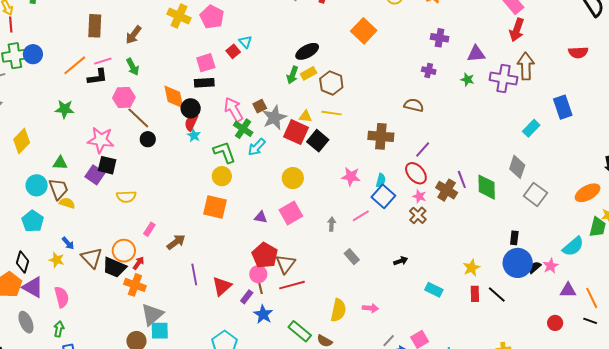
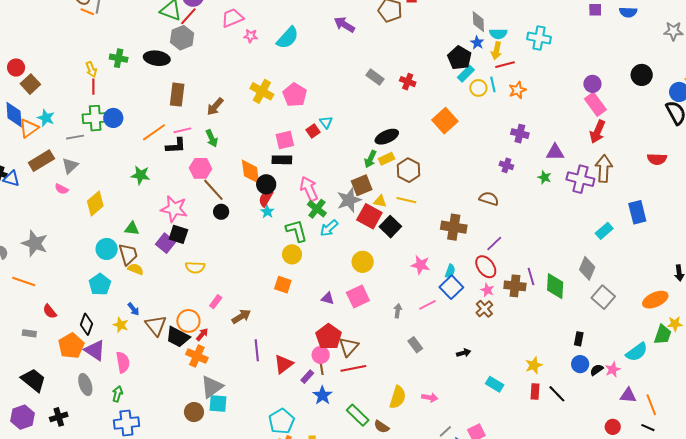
brown square: (260, 106) -> (362, 185), moved, size x1.5
brown cross: (447, 190) -> (515, 286), turned -30
orange square: (215, 207) -> (283, 285), size x0.7
blue circle: (518, 263) -> (580, 364), size x0.6

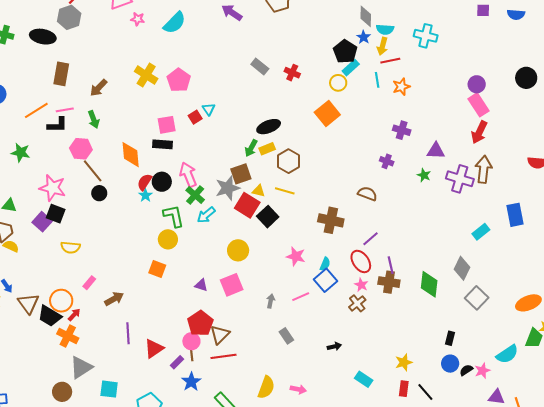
yellow circle: (478, 88) -> (338, 83), moved
black circle: (266, 184) -> (162, 182), moved
purple line: (531, 276) -> (391, 265), moved
cyan square: (218, 403) -> (109, 389), moved

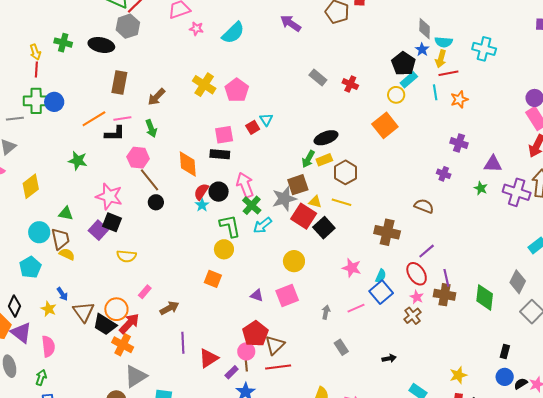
red arrow: (74, 315) -> (129, 324), size x1.6

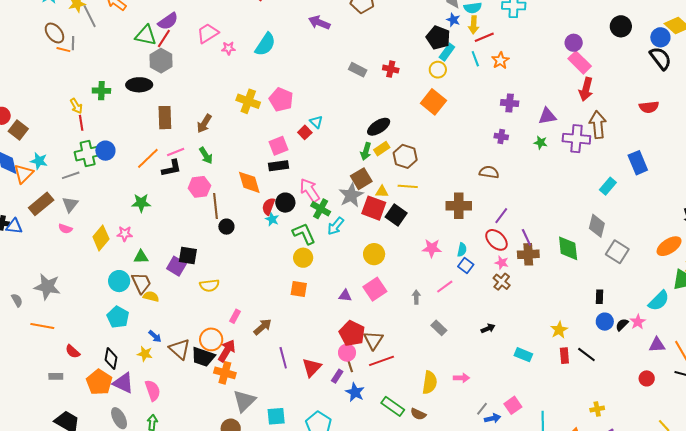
brown line: (150, 180) -> (215, 206), turned 45
pink star: (109, 196) -> (125, 234), moved, size x0.6
blue square: (381, 292) -> (466, 265), size x0.7

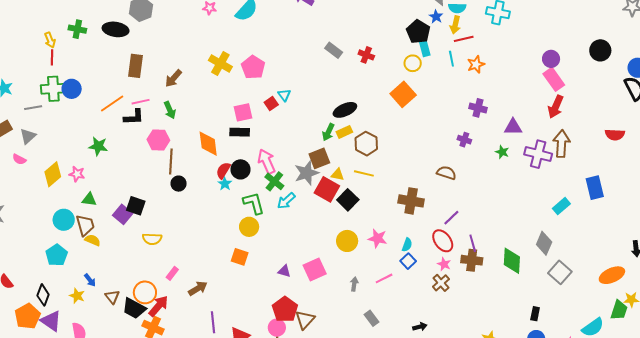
cyan rectangle: (447, 52) -> (424, 47), turned -60
yellow circle: (374, 254) -> (347, 241), moved
brown triangle: (180, 349) -> (112, 297), size x0.7

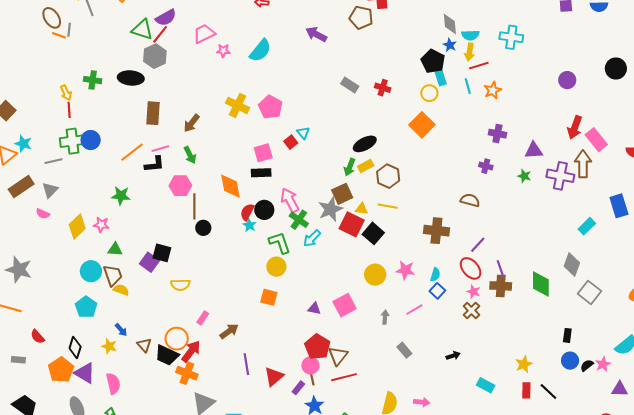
pink rectangle: (554, 79) -> (596, 140), moved

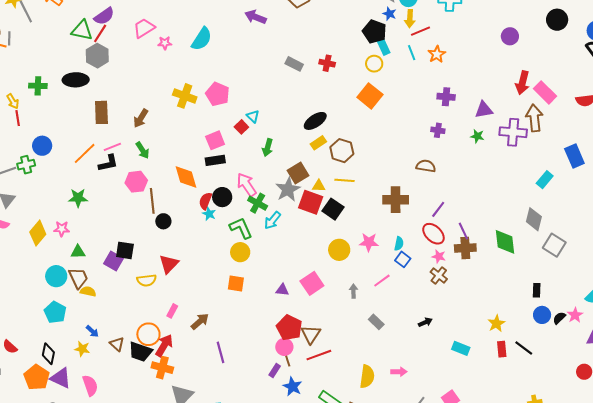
green cross: (73, 141) -> (26, 165), moved, size x0.7
green arrow: (350, 167) -> (268, 148), moved
red triangle: (274, 377) -> (169, 264), moved

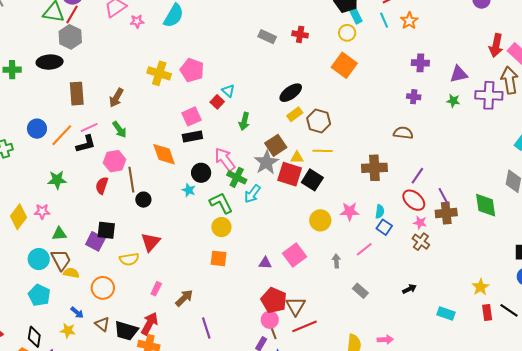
blue circle: (42, 146) -> (37, 129), moved
red semicircle: (205, 201) -> (102, 186), moved
orange circle: (148, 334) -> (103, 288), moved

